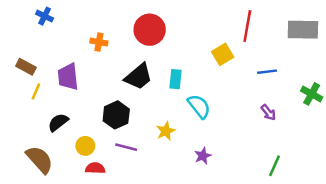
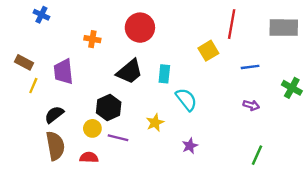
purple arrow: (268, 113) -> (251, 105), turned -35
yellow circle: (85, 146) -> (92, 128), moved
brown semicircle: (40, 159) -> (55, 146), moved, turned 32

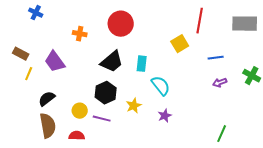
purple trapezoid: (63, 72) -> (55, 62), turned -30
purple arrow: (251, 105) -> (220, 83), moved, turned 144
black hexagon: (109, 108) -> (106, 93), moved
purple star: (190, 146) -> (165, 116), moved

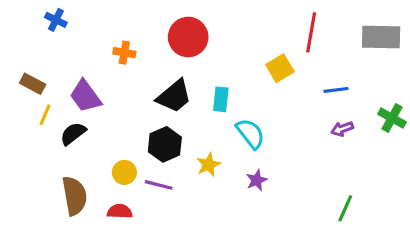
black semicircle: (47, 99) -> (73, 134), moved

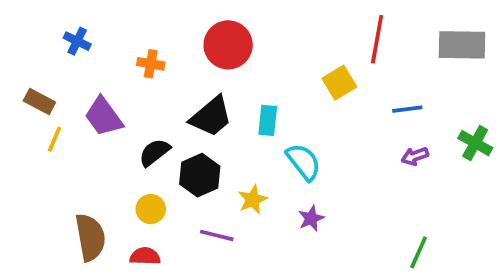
blue cross: (56, 20) -> (77, 41), moved
black semicircle: (73, 134) -> (154, 152), moved
purple line: (159, 185) -> (217, 235), moved

